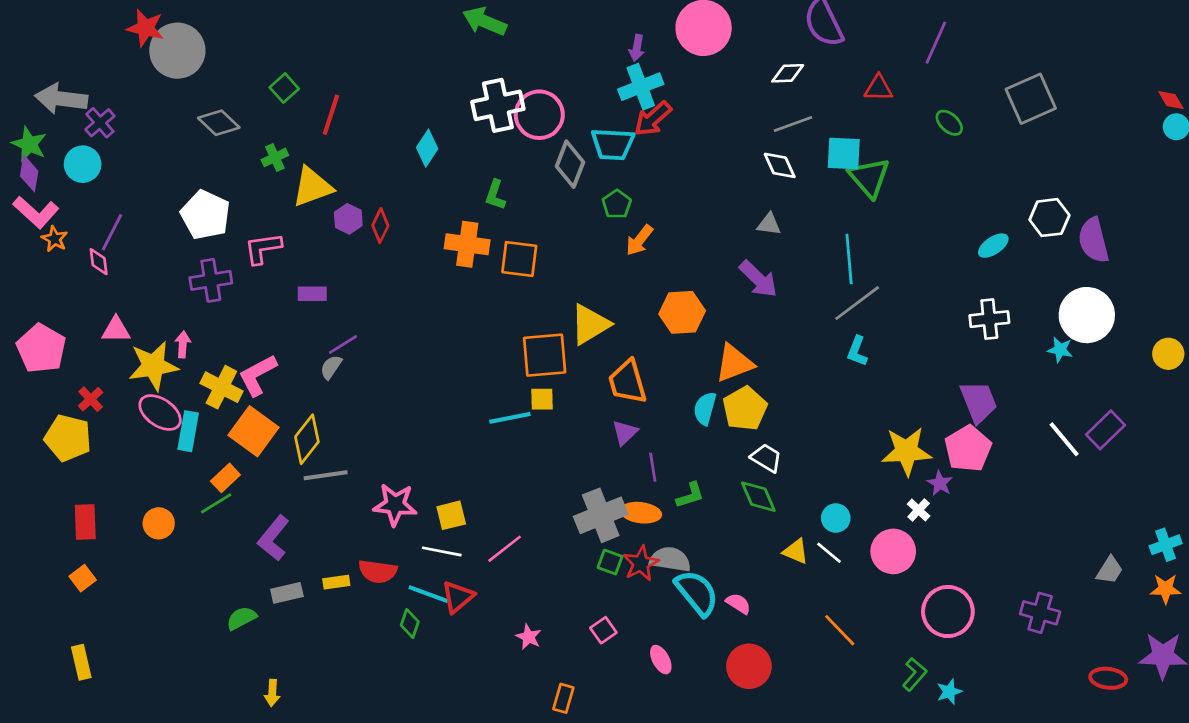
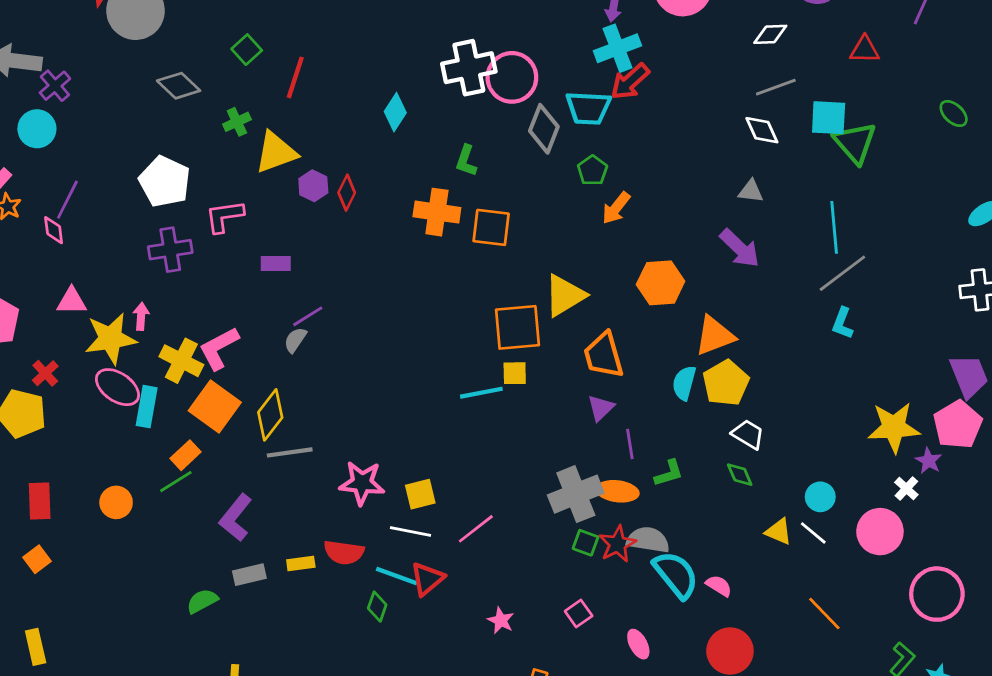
green ellipse: (949, 123) -> (954, 113), moved
green diamond: (758, 497) -> (740, 475), size x0.7

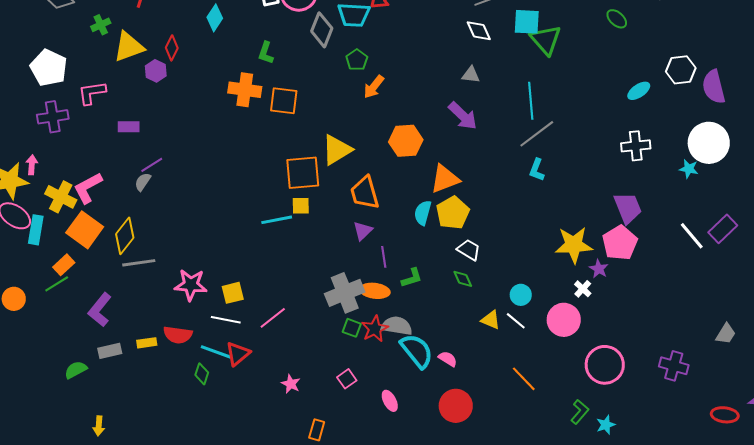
red diamond: (347, 193) -> (172, 48), moved

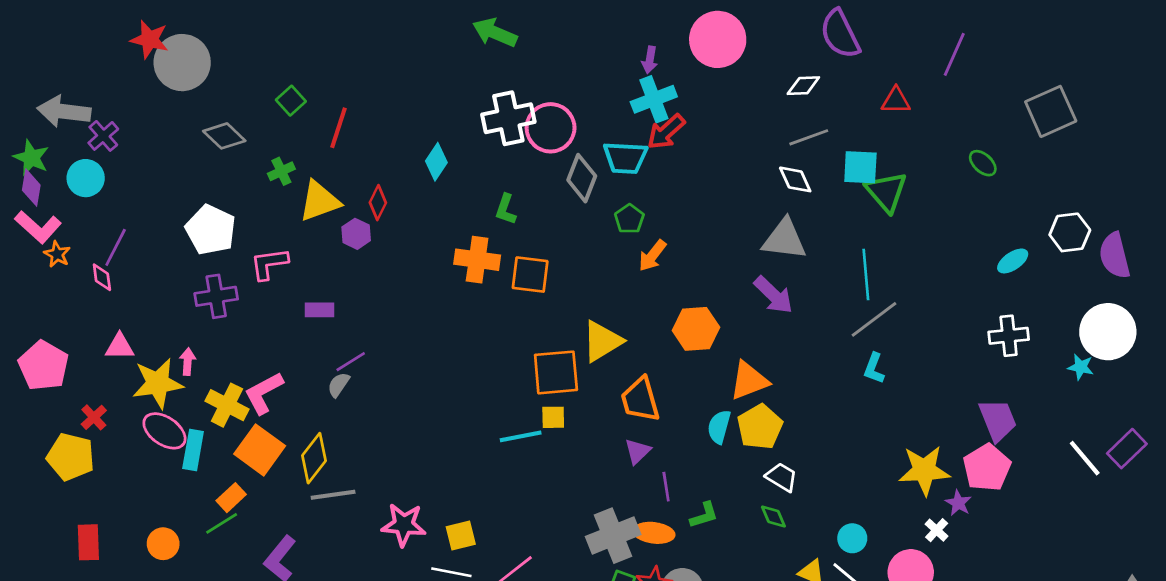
gray triangle: (471, 75) -> (784, 239), size x1.8

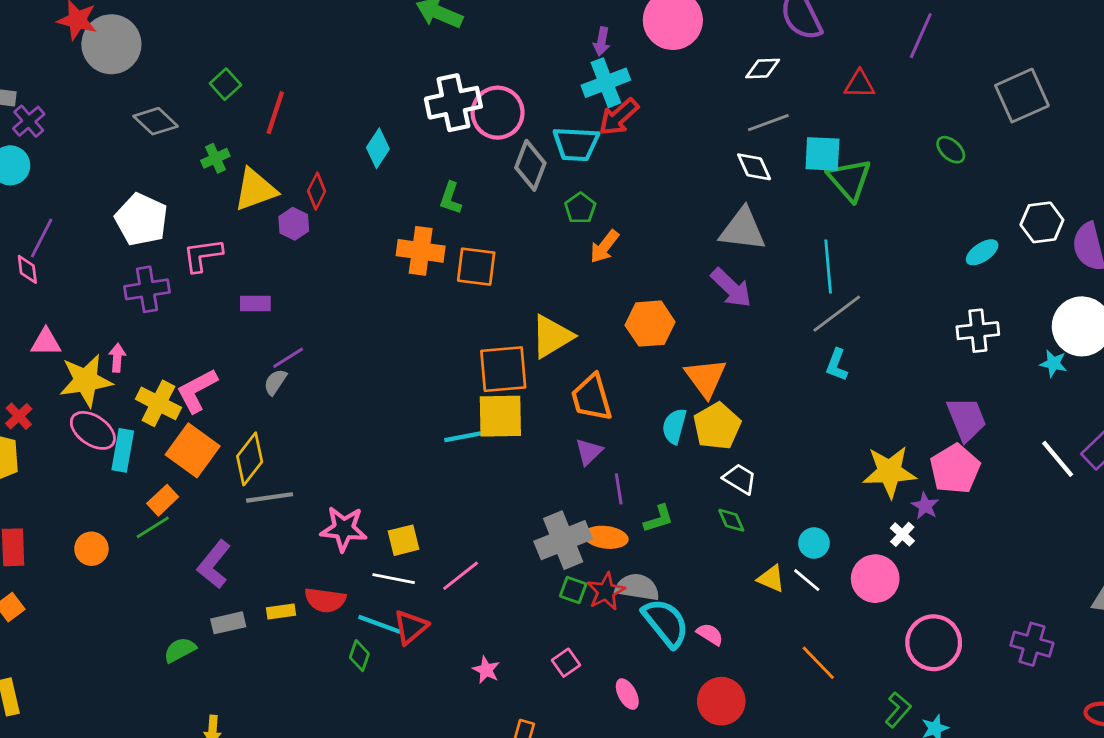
orange triangle: (749, 381) -> (706, 378), turned -45
yellow square: (553, 417) -> (500, 416), size x1.8

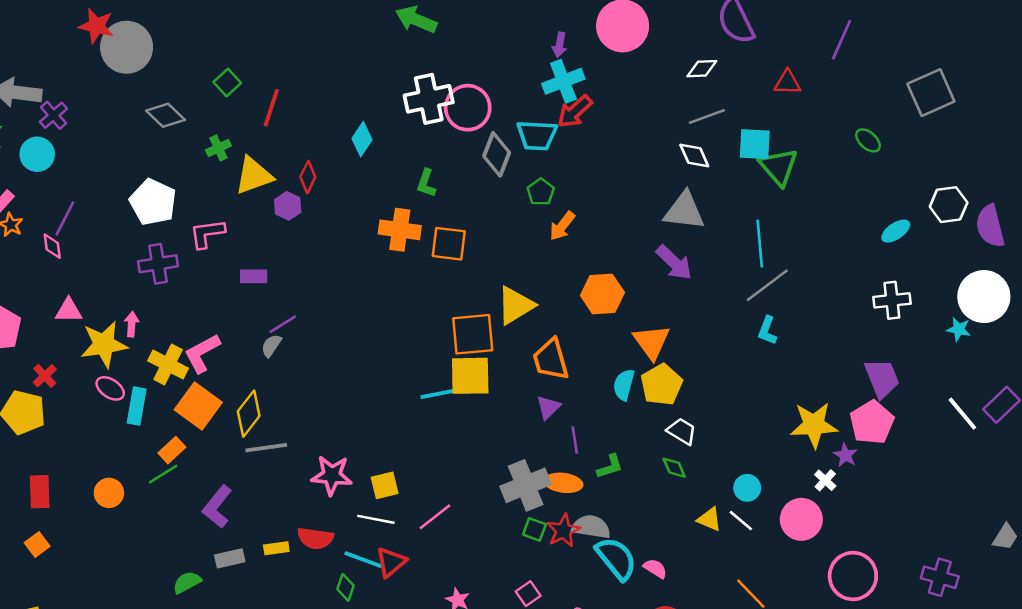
pink ellipse: (93, 430) -> (110, 388), size x0.7

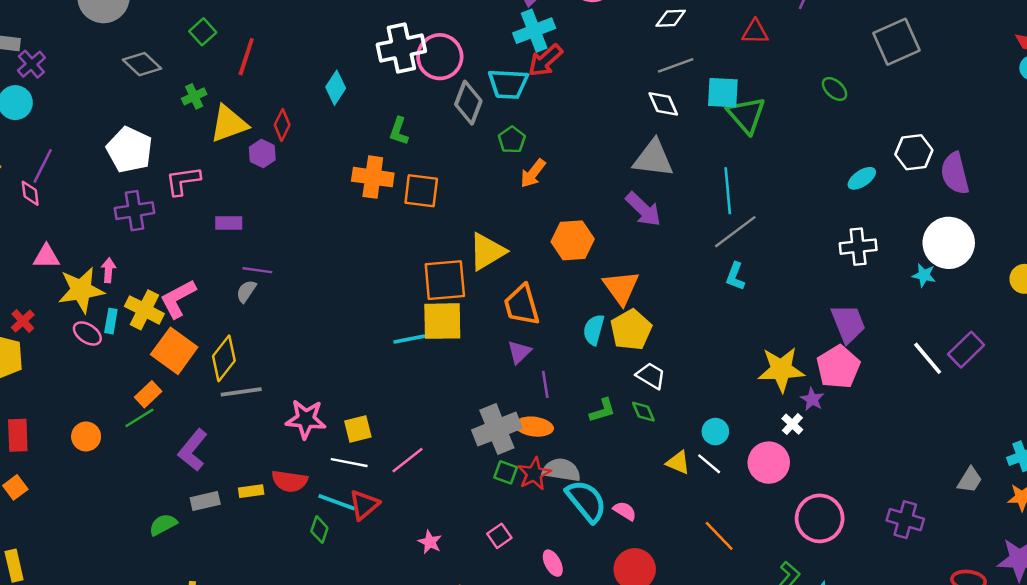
purple line: (283, 324) -> (257, 270), turned 40
cyan rectangle: (137, 406) -> (111, 321), moved, size x0.7
green L-shape: (610, 466) -> (602, 410), moved

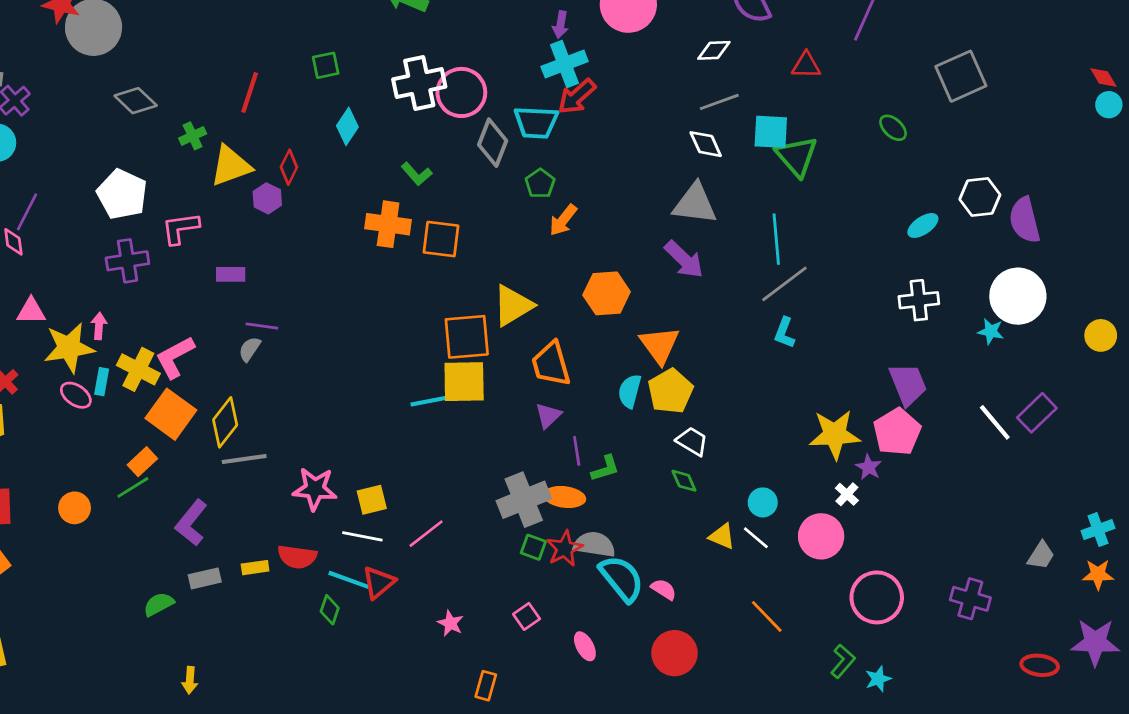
green square: (203, 32) -> (326, 65), moved, turned 30
green L-shape: (399, 131) -> (417, 174), turned -60
green L-shape: (602, 410) -> (605, 468), moved

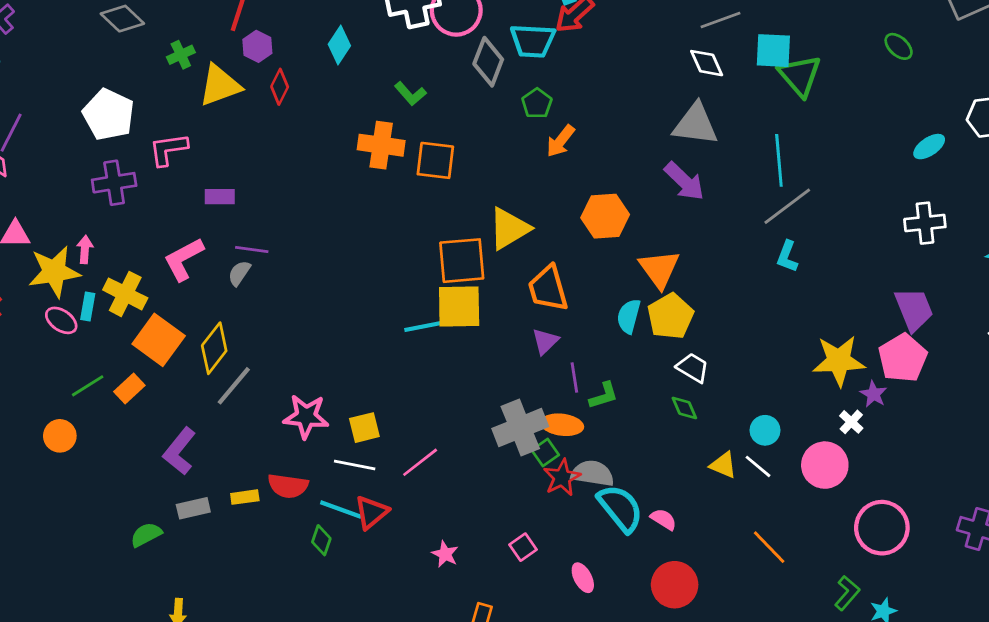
purple hexagon: (267, 198) -> (257, 46), moved
pink L-shape: (175, 357) -> (184, 259), moved
gray line: (244, 459) -> (234, 386), turned -42
green line: (133, 487) -> (88, 386), moved
green square: (533, 547) -> (545, 453), moved, turned 35

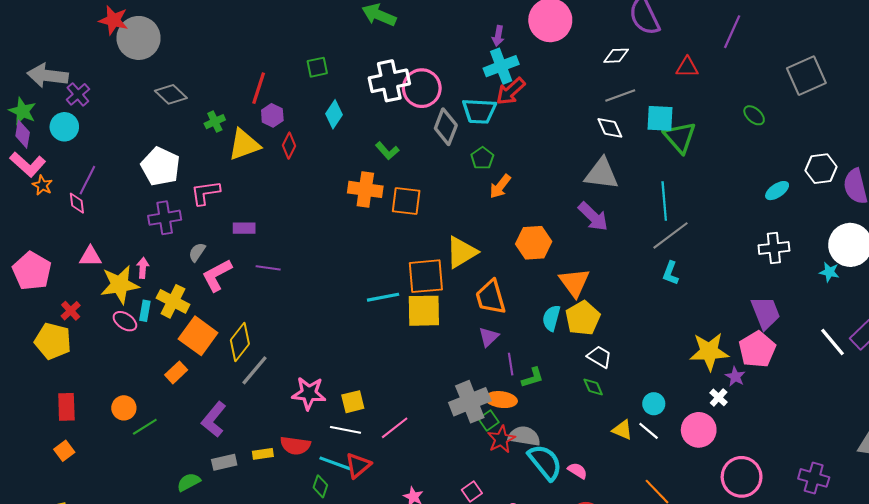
gray semicircle: (239, 273) -> (197, 252), moved
cyan line: (426, 326) -> (383, 297), moved
green line: (88, 386) -> (145, 427), moved

